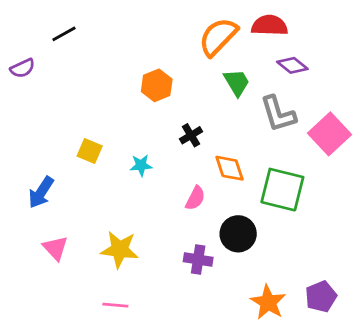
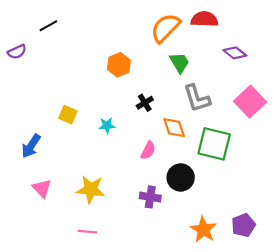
purple diamond: (292, 65) -> (235, 53), moved
gray L-shape: (278, 114) -> (197, 98), moved

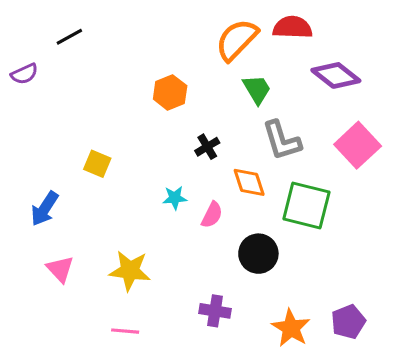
purple diamond: (235, 53) -> (336, 75), size x1.4
cyan star: (107, 125) -> (175, 198), moved
purple cross: (150, 197) -> (215, 311), moved

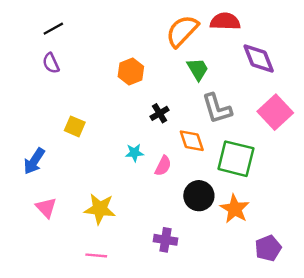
purple semicircle: (24, 74) -> (51, 63), moved, turned 90
purple diamond: (336, 75) -> (259, 58), turned 30
orange star: (291, 328) -> (235, 209), moved

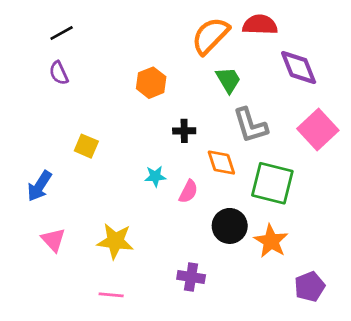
black cross: (160, 113) -> (184, 131), turned 30

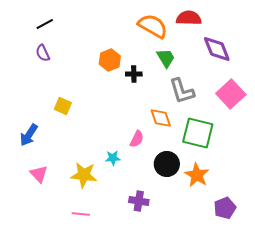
orange semicircle: (210, 36) -> (153, 26), turned 76
black cross: (184, 131) -> (134, 74), moved
cyan star: (155, 176) -> (113, 158), moved

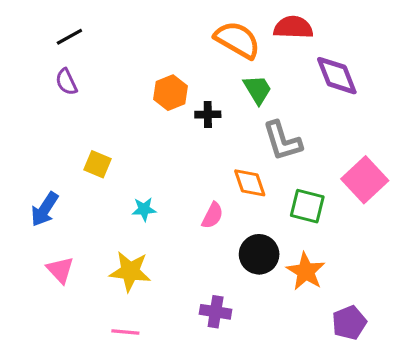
pink square: (231, 94) -> (365, 180), moved
green square: (198, 133) -> (307, 206), size x0.7
cyan star: (113, 158) -> (144, 209), moved

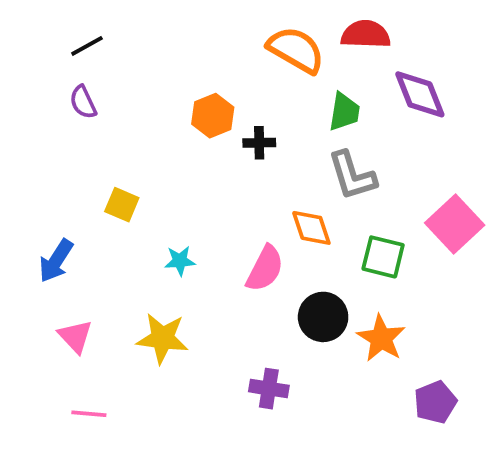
green trapezoid: (258, 90) -> (344, 112), moved, turned 40
pink semicircle: (212, 215) -> (265, 269), size x1.4
pink line: (125, 332) -> (89, 414), moved

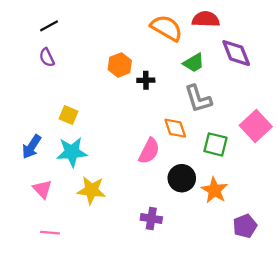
green trapezoid: (344, 112) -> (194, 63), turned 50
cyan star: (180, 261) -> (72, 152), moved, size x1.8

